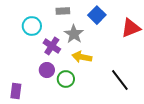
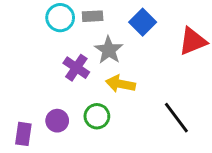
cyan circle: (32, 26) -> (60, 18), moved
purple circle: (47, 70) -> (57, 121), moved

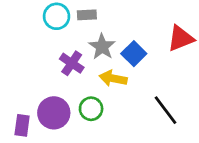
blue square: (143, 22) -> (134, 54), moved
purple circle: (57, 121) -> (54, 113), size x1.5

